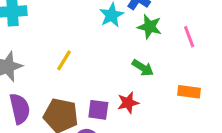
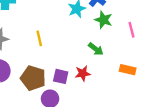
yellow line: (64, 60) -> (39, 38), turned -49

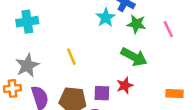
green arrow: (96, 49) -> (134, 57), size x1.5
orange rectangle: (128, 70) -> (175, 93), moved

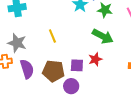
gray star: (27, 65) -> (17, 43), turned -30

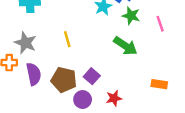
red star: (95, 59) -> (114, 98), moved
purple square: (77, 65) -> (92, 76), turned 32

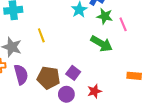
pink line: (160, 24) -> (123, 24), moved
yellow line: (67, 39) -> (41, 35), moved

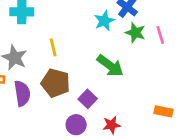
pink line: (123, 24) -> (160, 35), moved
green arrow: (101, 44) -> (110, 66), moved
brown pentagon: (48, 78) -> (56, 83), moved

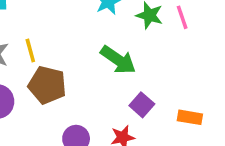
yellow line: (53, 47) -> (30, 50), moved
purple square: (88, 99) -> (142, 105), moved

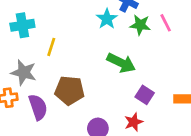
yellow line: (30, 50) -> (51, 47), moved, turned 42

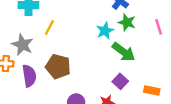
cyan star: (107, 19) -> (105, 31), moved
pink line: (166, 23) -> (159, 27), moved
green arrow: (121, 63) -> (124, 52), moved

